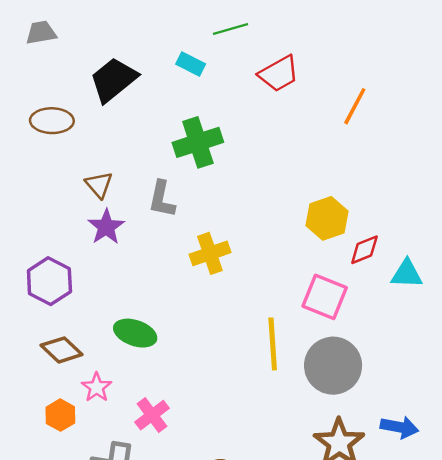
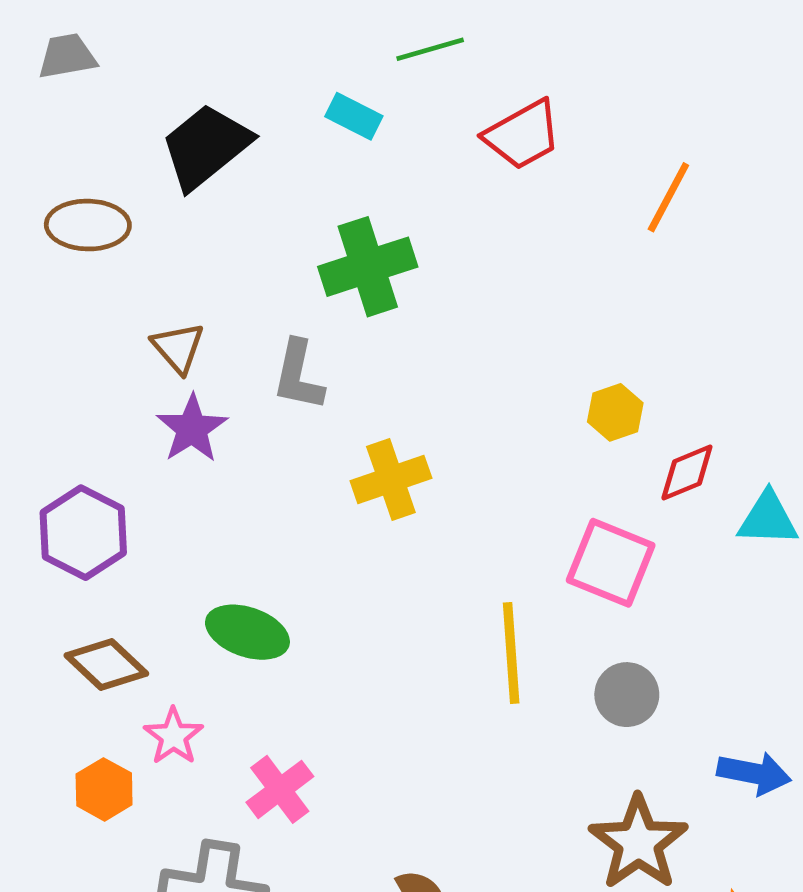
yellow hexagon: (327, 218) -> (615, 412), size x0.7
gray circle: (333, 366) -> (627, 695), size x0.6
blue arrow: (399, 427) -> (754, 773), moved

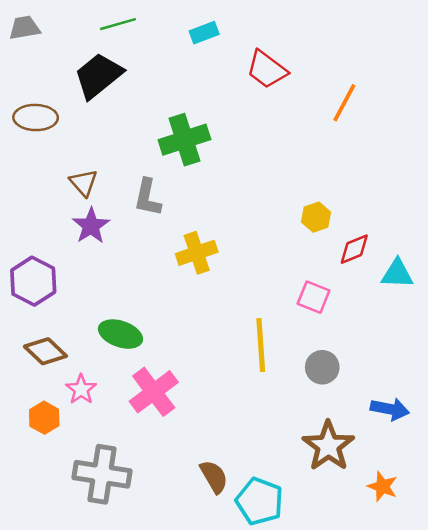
green line: (430, 49) -> (118, 24), moved
cyan rectangle: (354, 116) -> (204, 33), moved, turned -48
red trapezoid: (523, 135) -> (267, 70), turned 66
pink square: (611, 563) -> (314, 297), size x0.7
pink cross: (280, 789) -> (154, 392), moved, size x1.4

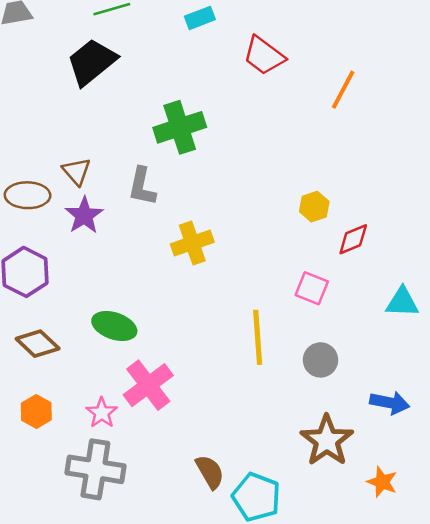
brown ellipse: (36, 118) -> (28, 195), moved
cyan triangle: (397, 274) -> (402, 302), moved
pink star: (81, 389) -> (102, 413), moved

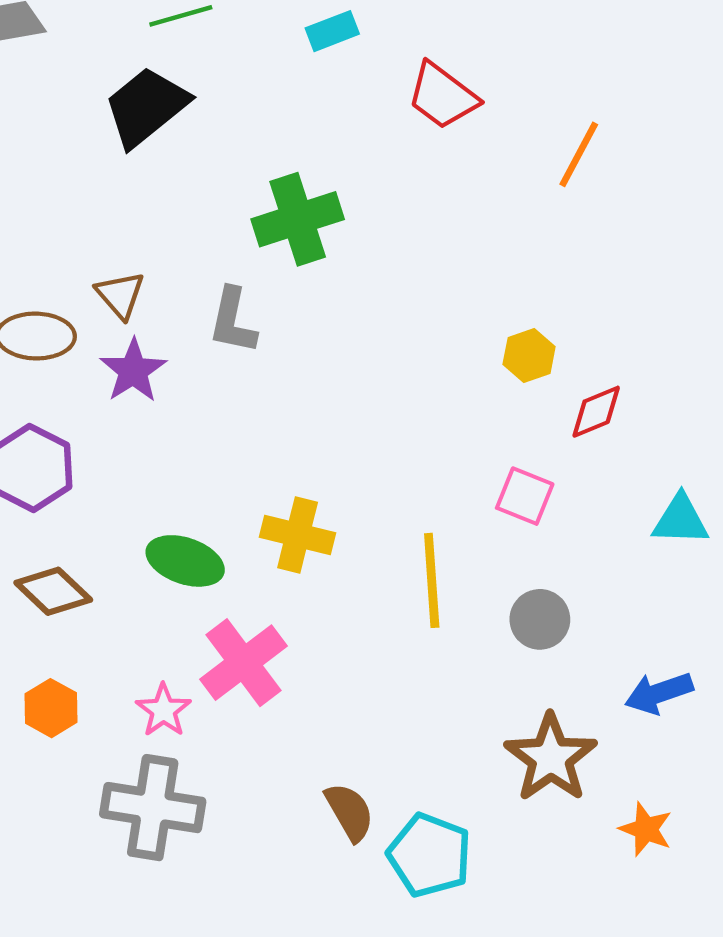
yellow cross: (192, 243) -> (298, 535), moved, turned 33
blue arrow: (390, 403) -> (659, 693), turned 150

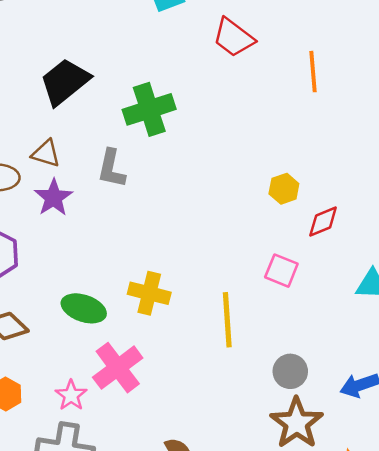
black trapezoid: (146, 107) -> (65, 82), moved
orange line: (579, 154) -> (313, 72), turned -33
brown triangle: (120, 295) -> (46, 153), turned -32
gray circle: (540, 619) -> (290, 371), moved

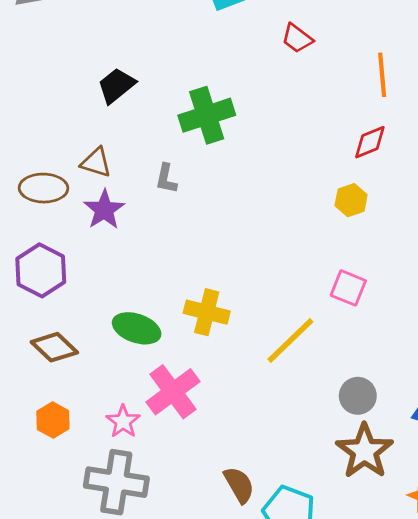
red trapezoid: (234, 38) -> (297, 38), size x0.7
black trapezoid: (65, 82) -> (116, 86), size x0.7
gray L-shape: (111, 169) -> (166, 179), size x0.7
red diamond: (323, 221) -> (370, 142), moved
yellow line: (227, 320) -> (290, 340), turned 50

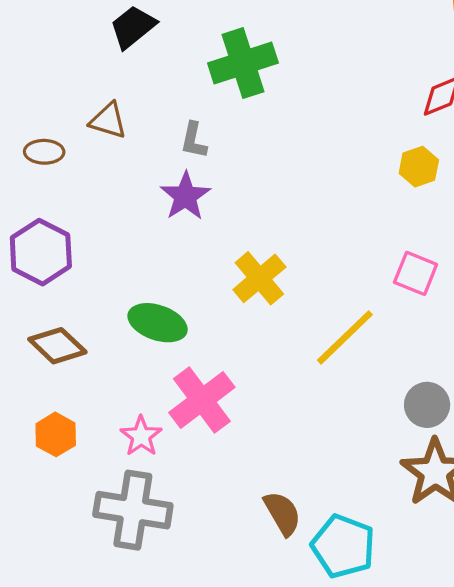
brown ellipse: (44, 188) -> (44, 152), size x0.7
purple star: (104, 210) -> (185, 196), moved
yellow cross: (207, 312) -> (259, 278), moved, turned 36

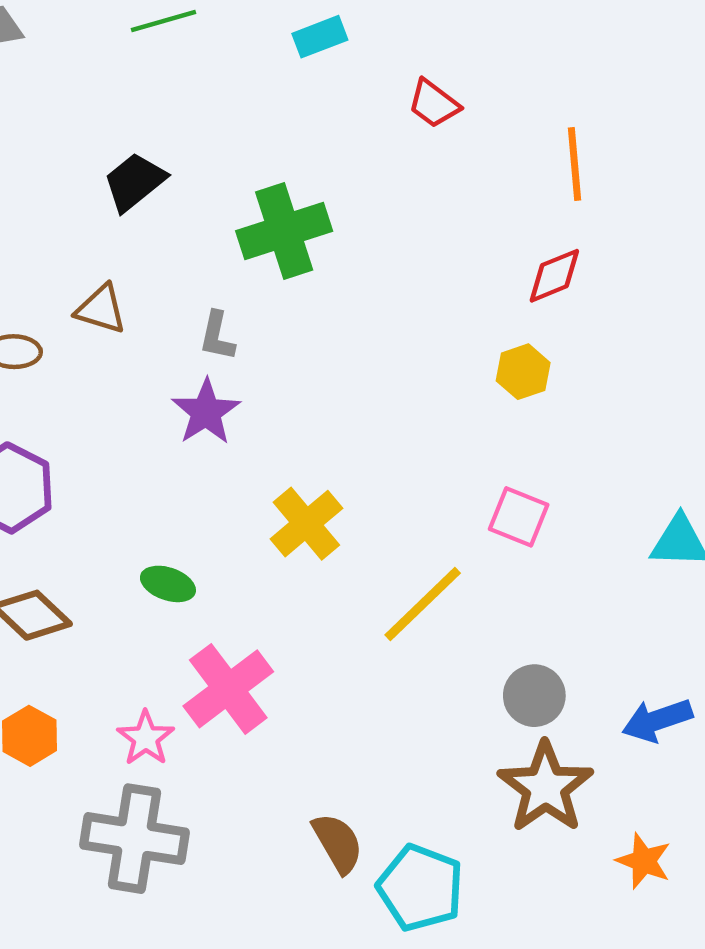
green ellipse: (158, 323) -> (168, 584), size x0.7

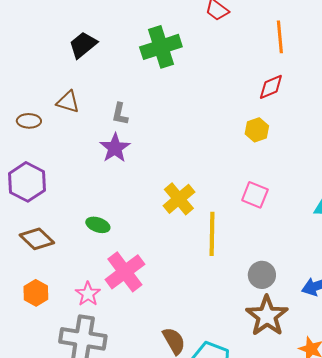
green cross: (284, 231) -> (161, 47), moved
yellow cross: (306, 524) -> (179, 199), moved
yellow line: (423, 604) -> (212, 234), turned -45

